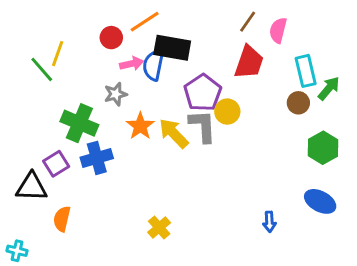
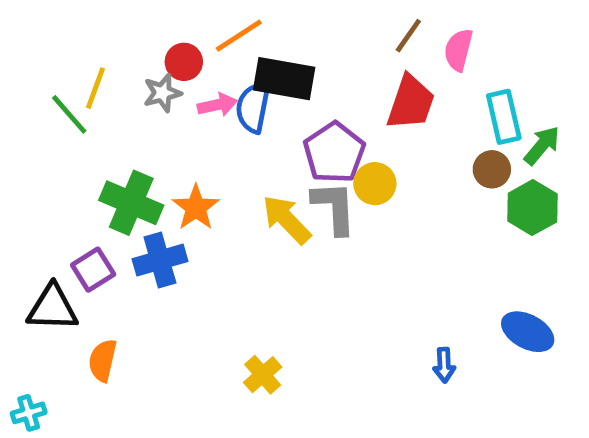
gray star: (116, 94) -> (162, 93), moved
orange star: (140, 126) -> (196, 208), moved
green hexagon: (323, 148) -> (532, 208), moved
cyan cross: (17, 251) -> (29, 413), turned -30

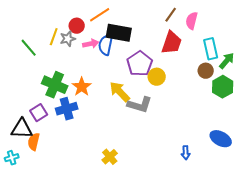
yellow line: (95, 88) -> (54, 37), moved
gray L-shape: (334, 208) -> (140, 105), moved, turned 110
orange semicircle: (103, 360) -> (34, 142), moved
cyan cross: (29, 413) -> (12, 158), moved

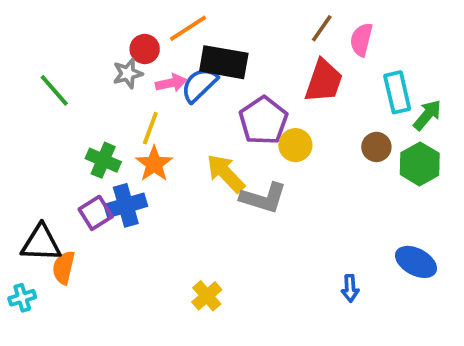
yellow line: (54, 37) -> (150, 128), moved
blue semicircle: (106, 45) -> (199, 85), turned 35
brown circle: (206, 71) -> (376, 147), moved
green cross: (55, 85) -> (103, 160), size x0.7
purple square: (39, 113) -> (96, 213), moved

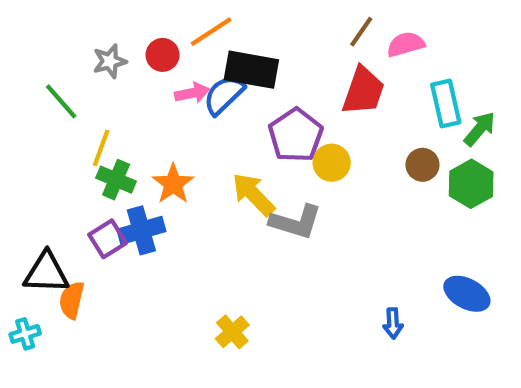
pink semicircle: (361, 40) -> (406, 44), turned 60
gray star: (128, 73) -> (110, 61), moved
yellow line: (150, 128) -> (101, 148), moved

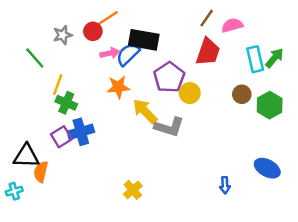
orange line: (211, 32) -> (106, 19), moved
green arrow: (480, 129) -> (274, 58), moved
orange star: (173, 184) -> (118, 87), moved, turned 30

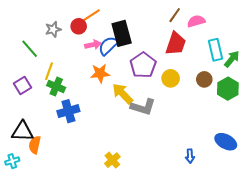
black rectangle: (144, 40) -> (122, 33), turned 65
green arrow: (274, 58) -> (232, 59), moved
yellow circle: (190, 93) -> (171, 78), moved
purple square: (61, 137) -> (22, 86), moved

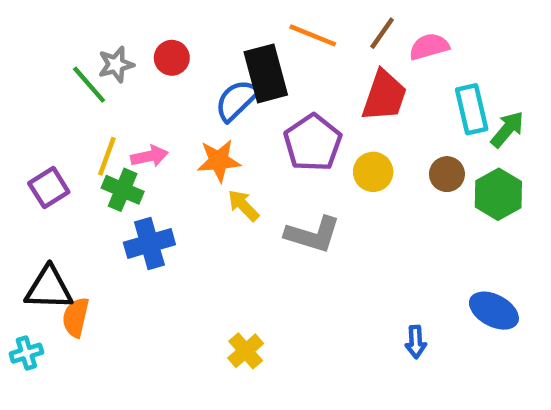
orange line: (90, 16) -> (313, 35), moved, turned 55
pink arrow: (93, 45) -> (149, 156), moved
green line: (30, 49) -> (89, 85), moved
yellow arrow: (123, 94) -> (243, 205), moved, size x0.7

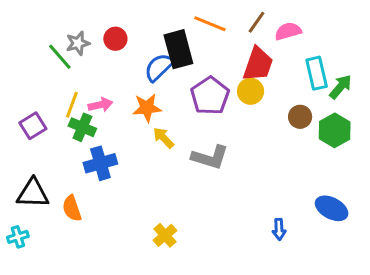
yellow circle: (373, 172) -> (251, 91), moved
orange semicircle: (76, 317) -> (72, 208), moved, turned -32

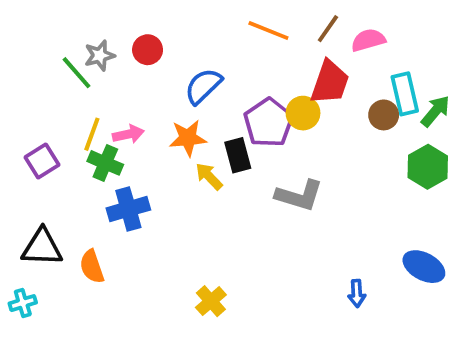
black rectangle: (178, 49) -> (238, 155), moved, size x0.7
yellow circle: (251, 91) -> (303, 113), moved
brown circle: (300, 117) -> (384, 115), moved
gray L-shape: (210, 157) -> (299, 196), moved

